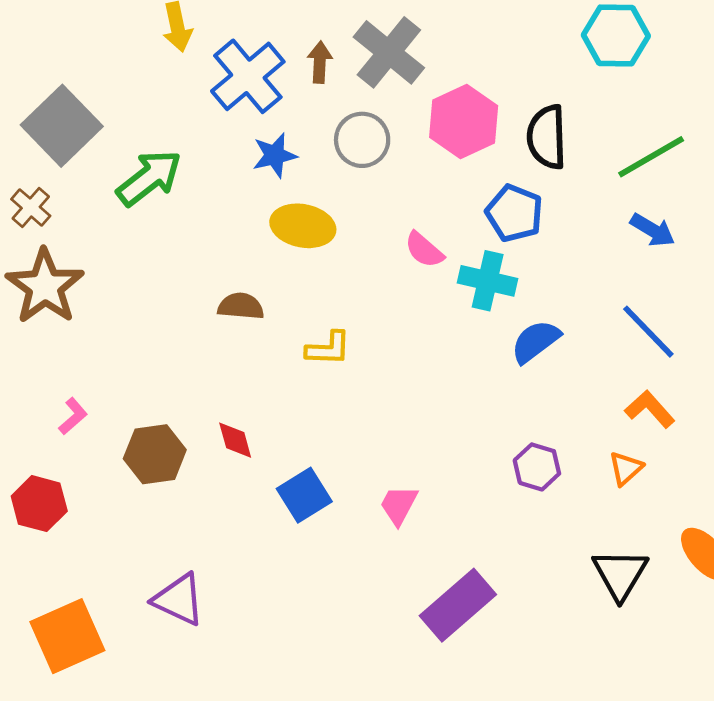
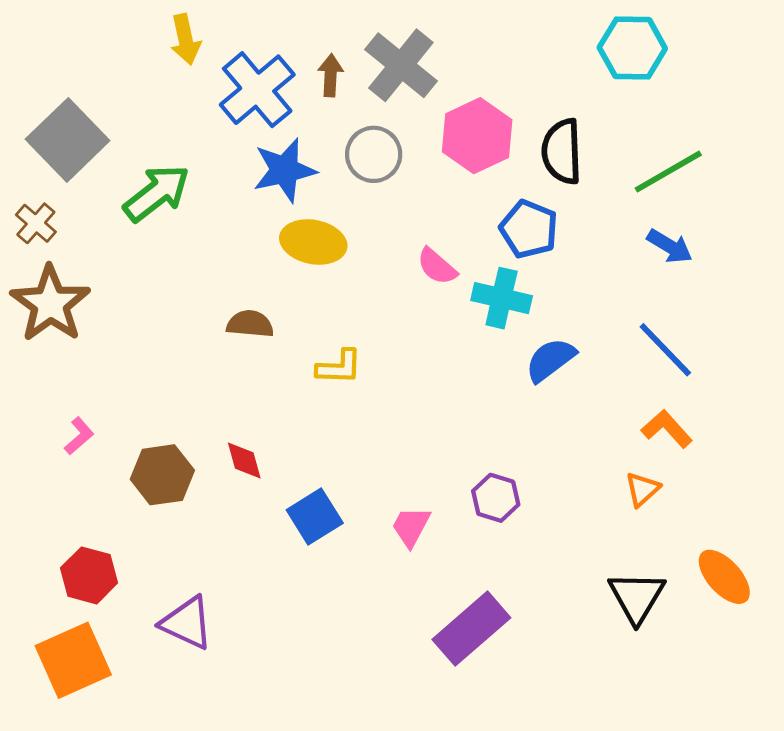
blue star: (275, 155) -> (285, 170), size x1.4
purple hexagon: (537, 467) -> (496, 498), moved
red hexagon: (39, 504) -> (89, 575), moved

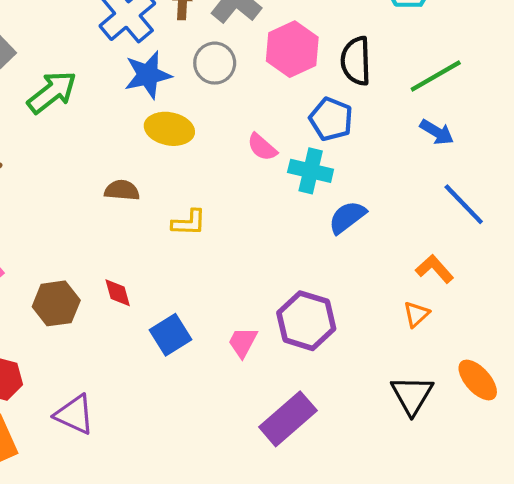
blue line: (665, 350) -> (464, 204), moved
purple hexagon: (496, 498) -> (306, 321), size x1.6

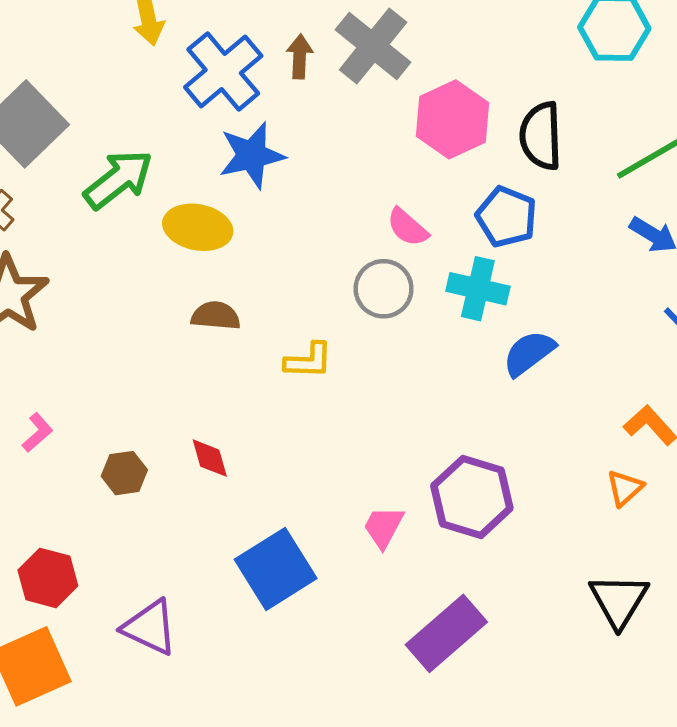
gray circle: (215, 63) -> (384, 289), moved
yellow ellipse: (169, 129) -> (198, 227), moved
pink semicircle: (262, 147) -> (408, 227), moved
brown hexagon: (56, 303) -> (124, 473), size x0.7
blue square: (170, 335) -> (276, 569), moved, size x1.4

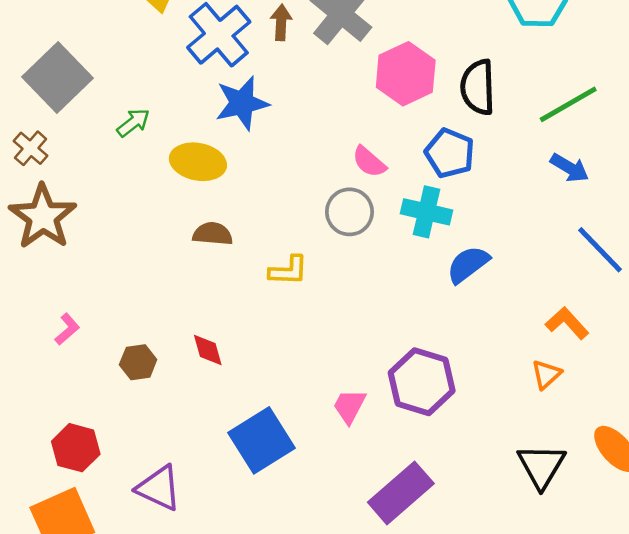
green arrow: (118, 179) -> (133, 123), size x0.6

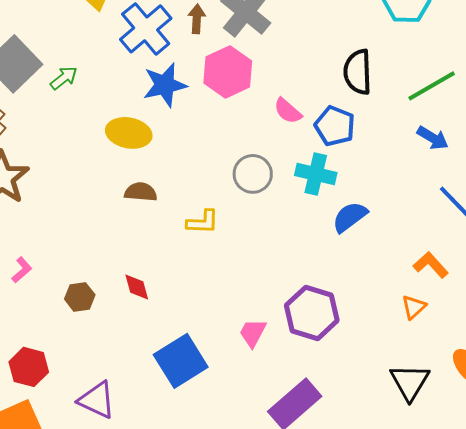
pink hexagon: (406, 74) -> (228, 72), moved
green arrow: (133, 123) -> (64, 78), moved
pink semicircle: (369, 162) -> (288, 111), moved

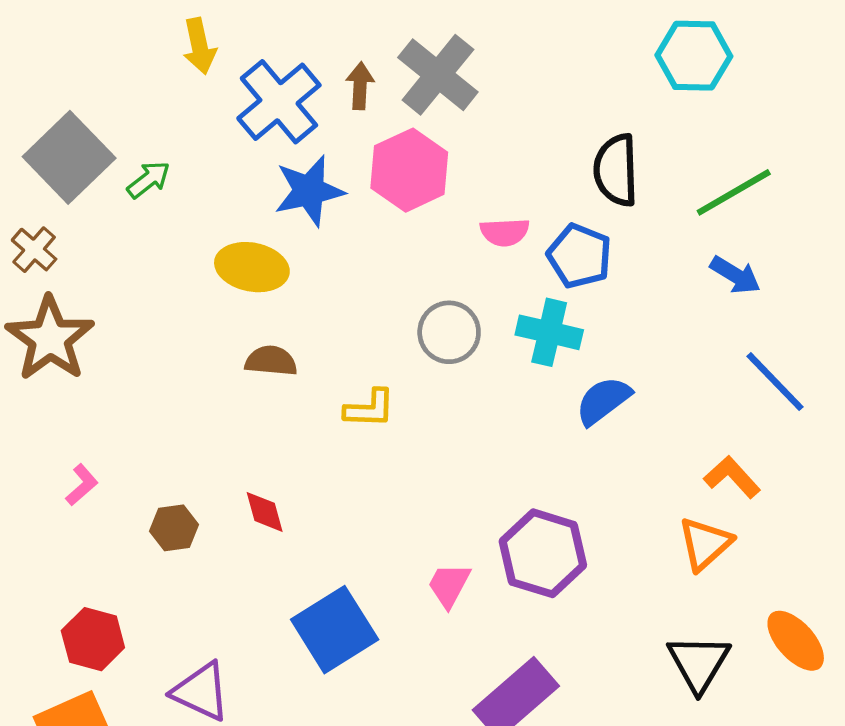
pink semicircle: (288, 111) -> (505, 232), turned -44
orange triangle: (414, 307) -> (705, 544), size x1.4

